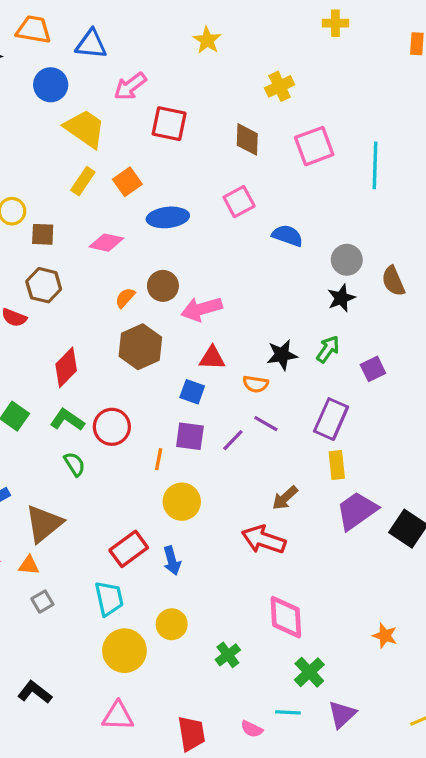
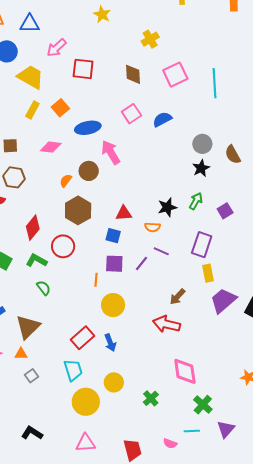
blue semicircle: (287, 236) -> (162, 119), moved, turned -42
pink arrow: (202, 309) -> (111, 152), moved, turned 80
red circle: (112, 427) -> (63, 246), moved

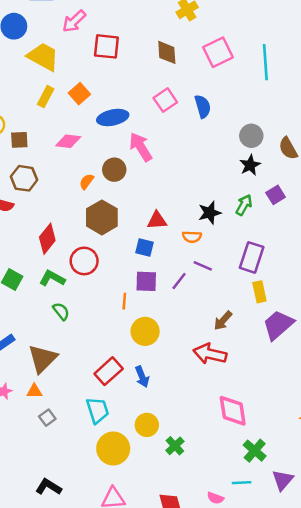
blue semicircle: (162, 119) -> (203, 106), turned 102
purple square: (225, 211) -> (276, 195), moved
green cross: (151, 398) -> (175, 446), moved

